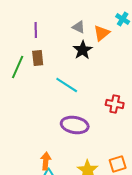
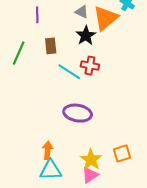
orange triangle: (102, 33) -> (105, 18), size x1.5
brown rectangle: (38, 58) -> (51, 46), moved
red cross: (115, 104) -> (90, 66), moved

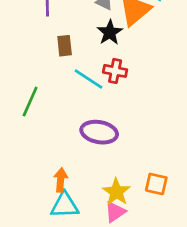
green line: (19, 53) -> (30, 102), moved
orange square: (122, 153) -> (156, 184), turned 30

